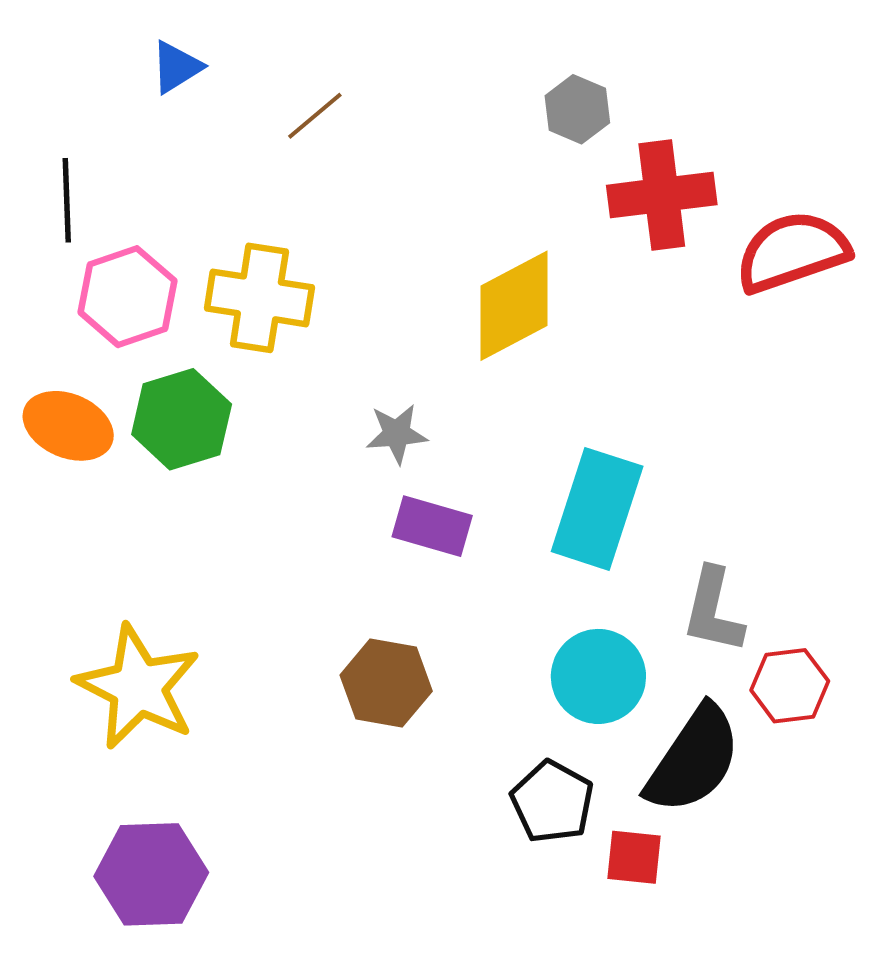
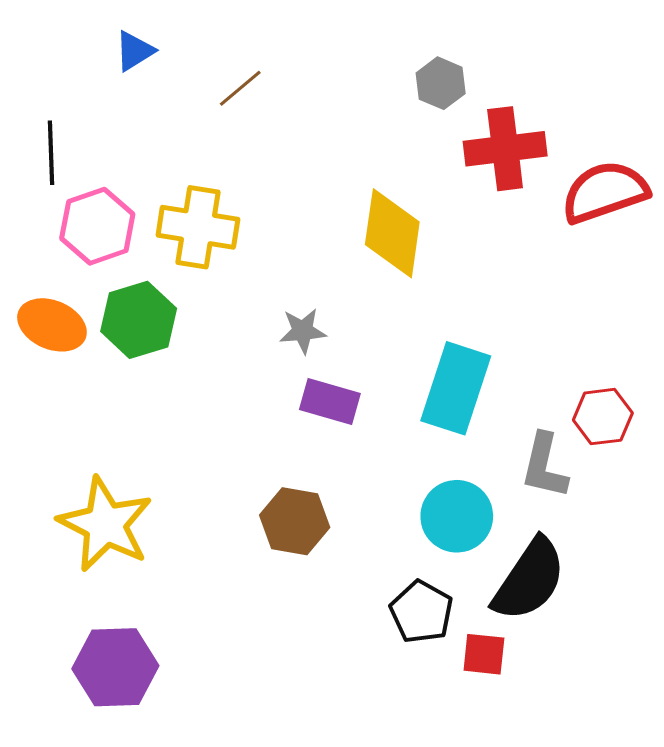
yellow diamond: (514, 306) -> (392, 233), turned -54
red hexagon: (790, 686) -> (603, 417), moved

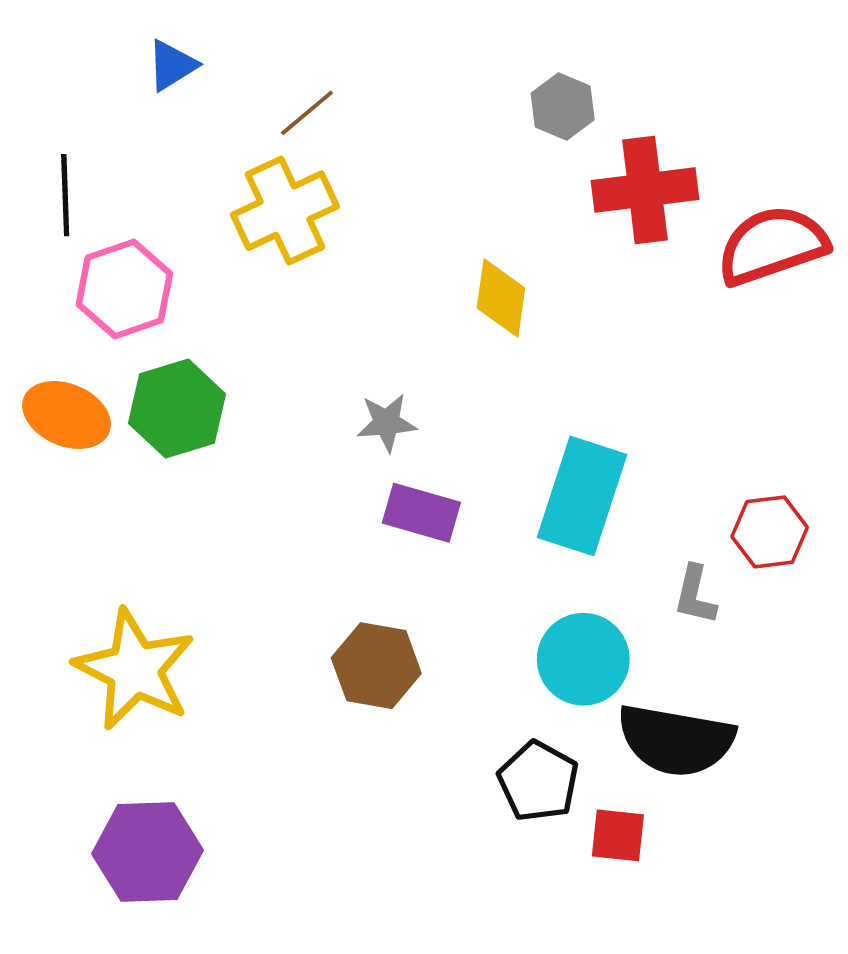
yellow cross: (198, 227) -> (285, 211), moved, turned -34
yellow diamond: (392, 233) -> (501, 298), size x0.7
gray L-shape: (544, 466) -> (695, 595), size x0.7
black semicircle: (529, 580) -> (676, 740), turned 66

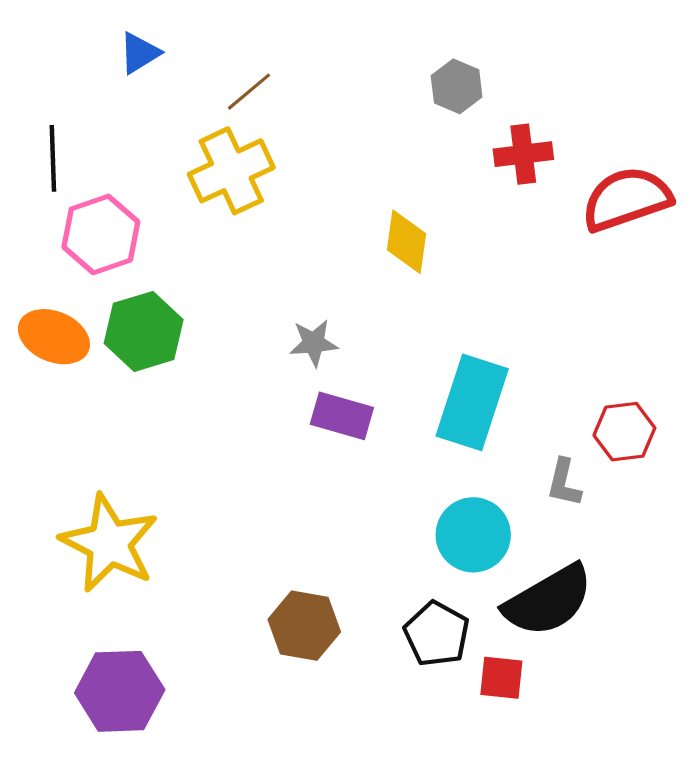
red cross: (645, 190) -> (523, 154), size x0.7
brown hexagon: (376, 666) -> (304, 626), moved
black semicircle: (676, 740) -> (548, 601), turned -40

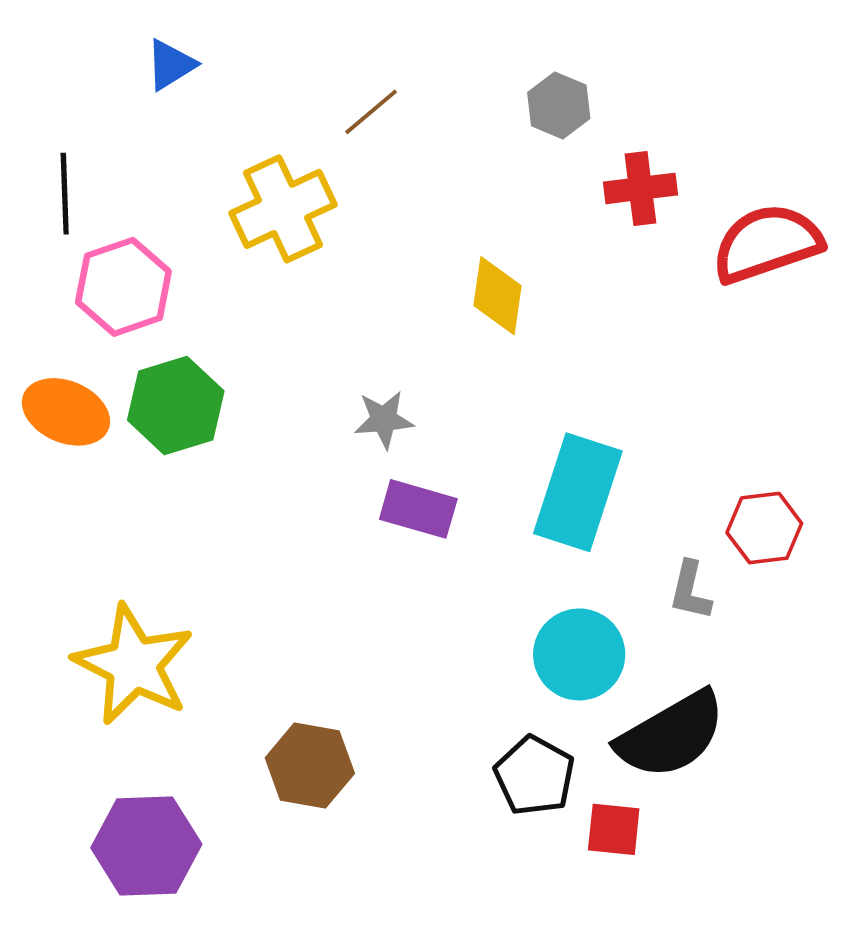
brown line: (249, 92) -> (371, 112), moved
brown hexagon: (304, 626) -> (310, 766), moved

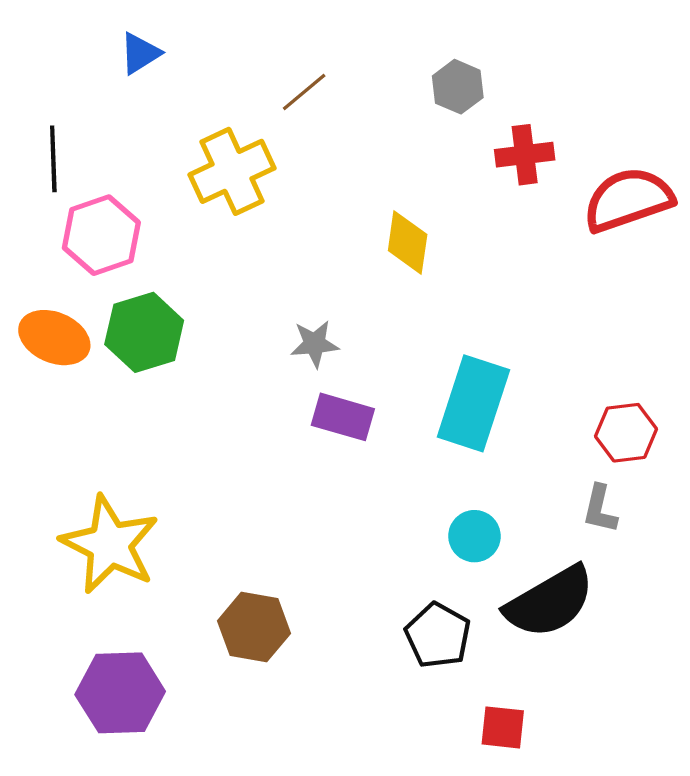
gray L-shape: (690, 591) -> (600, 509), moved
cyan circle: (579, 654) -> (474, 536), size x0.7
red square: (614, 829) -> (503, 727), moved

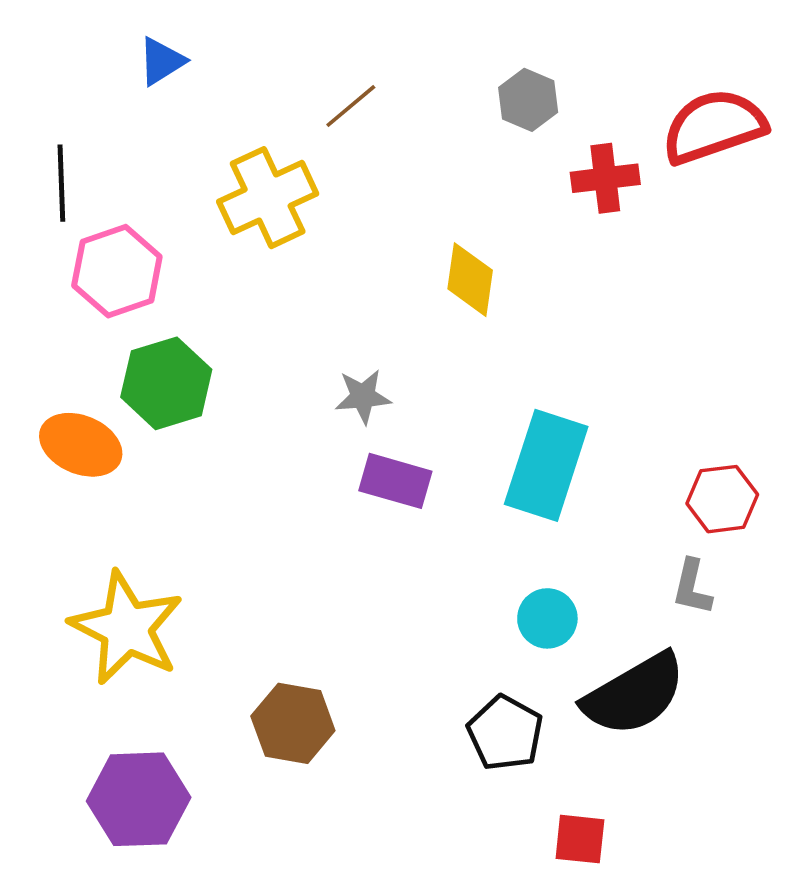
red semicircle: (628, 200) -> (714, 126), moved
orange ellipse: (54, 338) -> (81, 445), moved

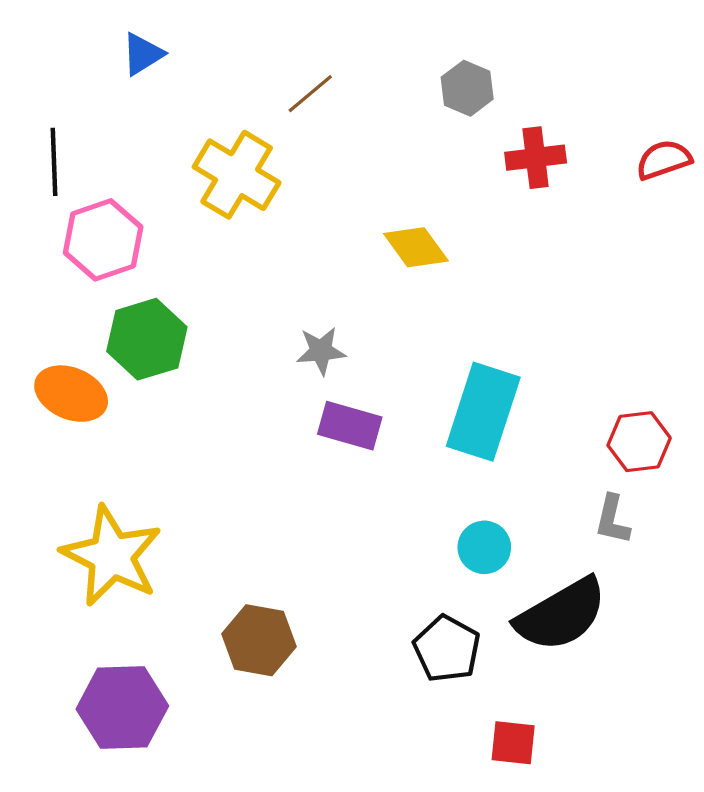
red semicircle: (714, 126) -> (664, 160), moved, size x0.6
yellow cross: (268, 198) -> (237, 175), turned -34
yellow diamond: (470, 280) -> (416, 247), turned -44

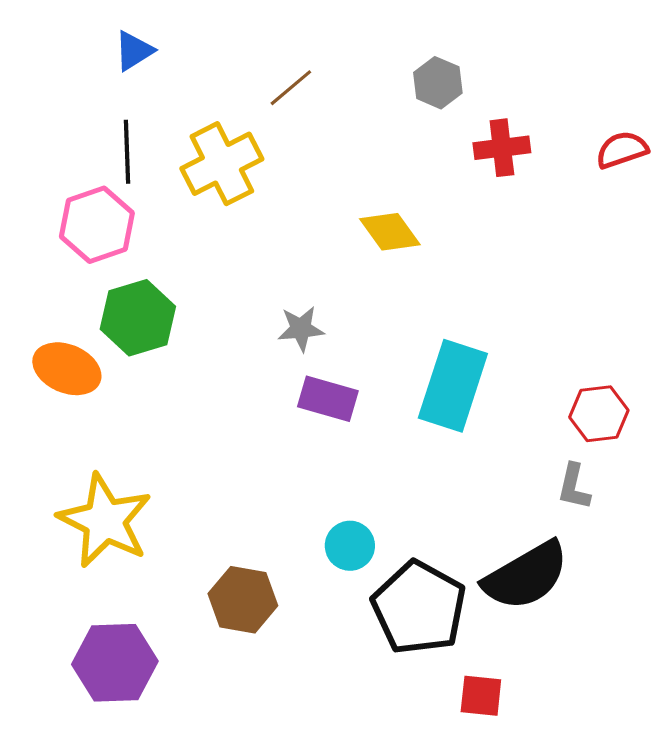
black line: (54, 162) -> (127, 152), moved
yellow cross: (237, 175) -> (222, 164), turned 32
cyan circle: (484, 547) -> (350, 546), moved
black pentagon: (447, 649) -> (419, 608), size x1.5

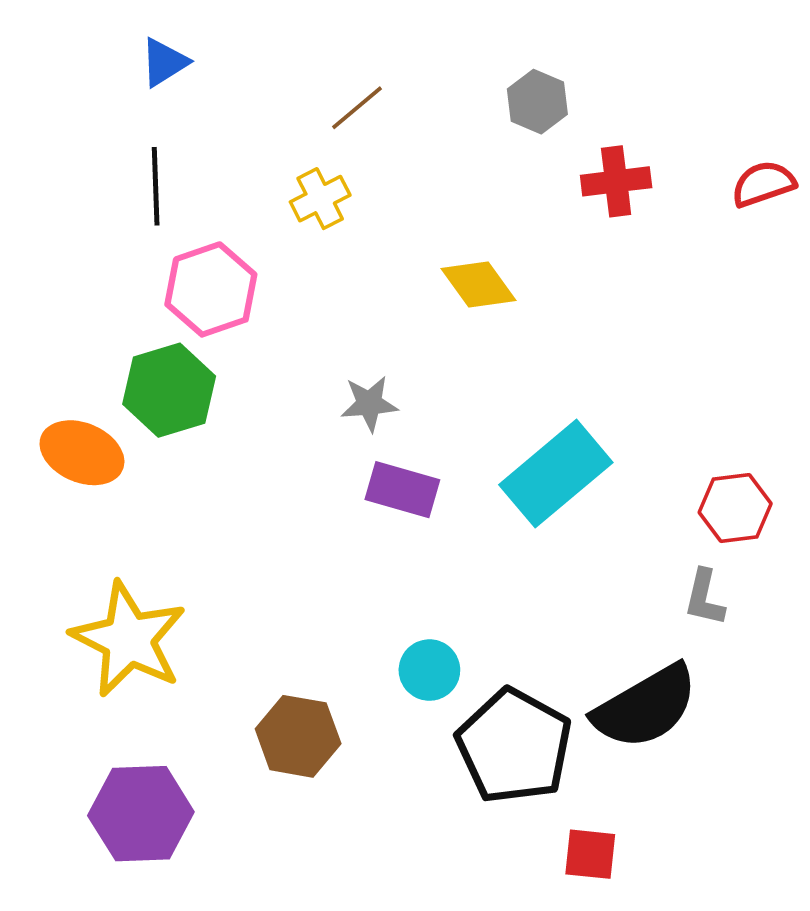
yellow cross: (222, 164) -> (320, 199), moved, size x0.6
pink hexagon: (97, 225) -> (211, 289), moved
cyan rectangle: (453, 386) -> (556, 474), turned 32

